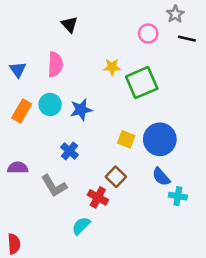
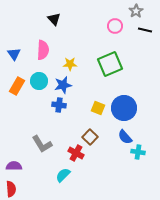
yellow star: (112, 67) -> (70, 64), moved
blue cross: (69, 151) -> (59, 105), moved, turned -32
purple semicircle: (18, 168) -> (14, 166), moved

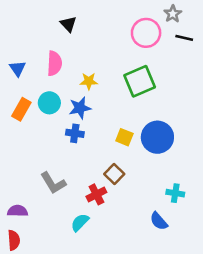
pink circle: (115, 26) -> (146, 33), size x1.5
blue semicircle: (125, 137) -> (159, 221), moved
red cross: (76, 153) -> (96, 194), turned 35

